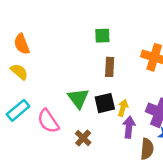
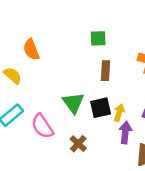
orange semicircle: (22, 44) -> (31, 50), moved

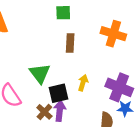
black square: (101, 108) -> (58, 93), moved
purple arrow: (125, 133) -> (60, 111), moved

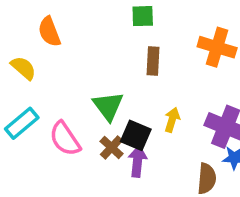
black square: (58, 93) -> (136, 135), turned 36
brown cross: (44, 112) -> (112, 147), moved

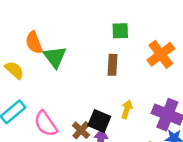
green square: (143, 16) -> (120, 31), moved
orange cross: (217, 47) -> (161, 54), turned 36
green triangle: (108, 106) -> (55, 57), moved

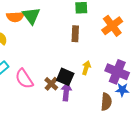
orange semicircle: (34, 43) -> (15, 17), turned -72
green triangle: (55, 57) -> (31, 16), moved

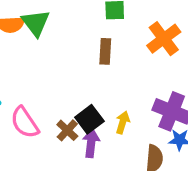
yellow arrow: (86, 68) -> (123, 122), moved
black square: (65, 77) -> (89, 119), turned 30

